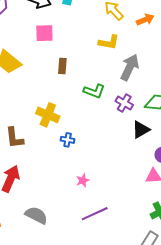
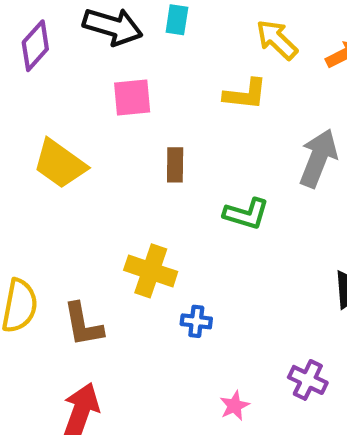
yellow L-shape: (109, 42) -> (245, 94), moved
purple cross: (124, 103) -> (308, 380), moved

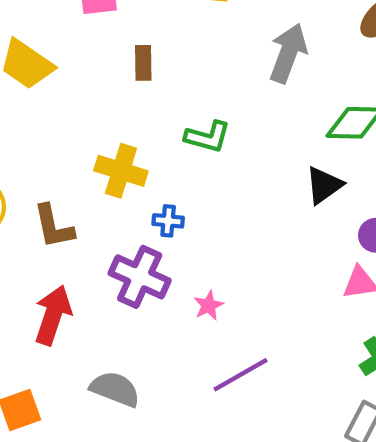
green L-shape: (246, 214) -> (208, 137), moved
purple cross: (308, 380) -> (140, 277), moved, size x1.5

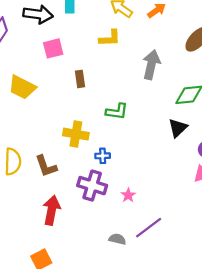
gray semicircle: (115, 389) -> (117, 239), moved, size x0.7

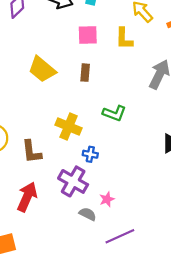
yellow L-shape: (110, 38) -> (124, 39), turned 80
pink square: (53, 48) -> (88, 35), moved
yellow trapezoid: (22, 87) -> (42, 69), moved
gray semicircle: (117, 239) -> (88, 214), moved

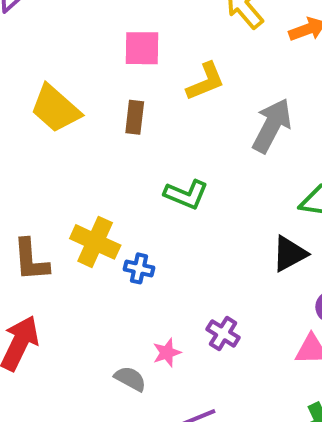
yellow L-shape: (124, 39) -> (206, 82), moved, turned -115
yellow cross: (69, 126) -> (95, 242), moved
purple cross: (73, 181) -> (223, 333), moved, size x0.6

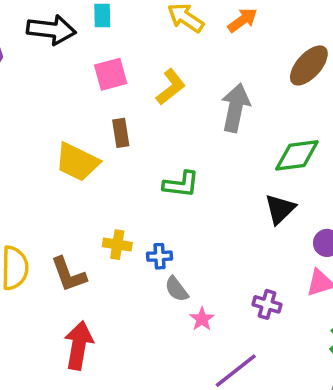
yellow trapezoid: (55, 109) -> (77, 162), moved
yellow cross: (95, 242) -> (117, 245), size x0.7
purple cross: (223, 333) -> (267, 304), moved
gray semicircle: (130, 379) -> (177, 289), moved, turned -140

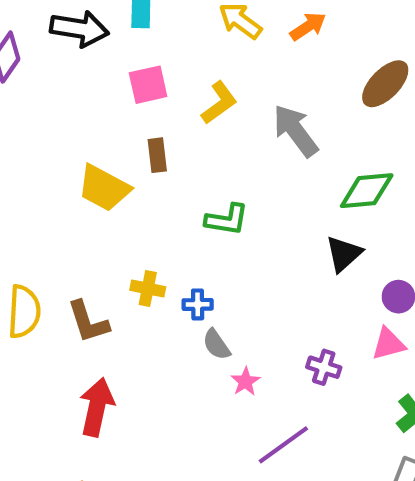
gray arrow: (235, 108) -> (295, 131), turned -51

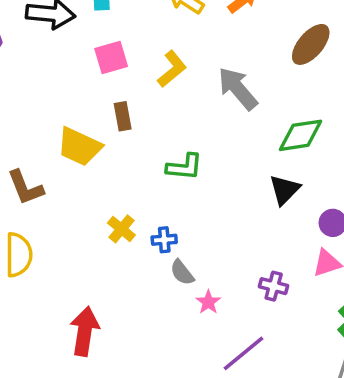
yellow cross: (148, 288) -> (121, 229), turned 32
brown L-shape: (88, 322) -> (25, 188), moved

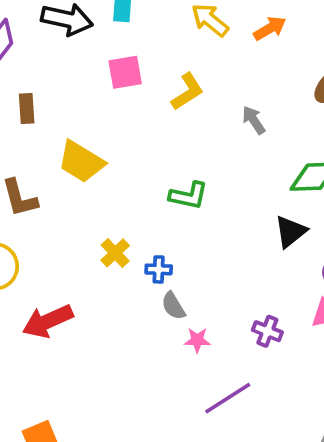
gray arrow: (238, 89) -> (254, 120), size x0.6
brown rectangle: (123, 116) -> (27, 109), moved
pink star: (208, 302) -> (197, 340), turned 30
red arrow: (85, 331) -> (48, 321), moved, turned -129

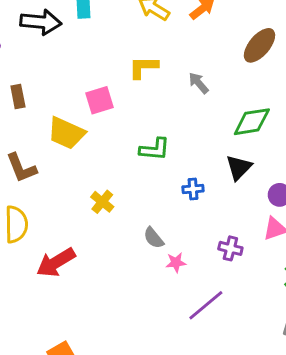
pink square: (125, 72) -> (100, 100), moved
yellow L-shape: (187, 92) -> (143, 67), turned -140
blue cross: (159, 269) -> (193, 189), moved

